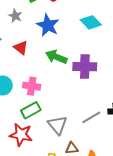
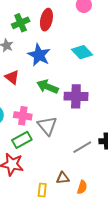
gray triangle: (58, 125) -> (47, 126), moved

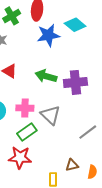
cyan diamond: (82, 52) -> (75, 25), moved
blue star: (39, 55) -> (48, 35), moved, turned -30

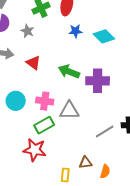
cyan diamond: (75, 25) -> (104, 36), moved
blue star: (48, 35) -> (75, 31), size x0.6
gray triangle: (50, 115) -> (69, 111), turned -50

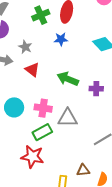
gray star: (27, 31) -> (25, 47), moved
blue star: (75, 31) -> (61, 39), moved
purple cross: (98, 81) -> (96, 89), size x0.6

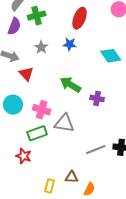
green cross: (41, 15) -> (37, 16), moved
gray star: (25, 47) -> (41, 47), moved
red triangle: (32, 70) -> (26, 74), moved
red star: (32, 157) -> (24, 156), size x0.7

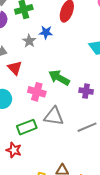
blue star: (70, 44) -> (46, 32), moved
pink cross: (42, 110) -> (37, 92), moved
gray line: (96, 150) -> (87, 127), moved

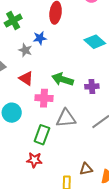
red triangle: (15, 68) -> (26, 78), moved
green rectangle: (27, 127) -> (42, 135), turned -36

